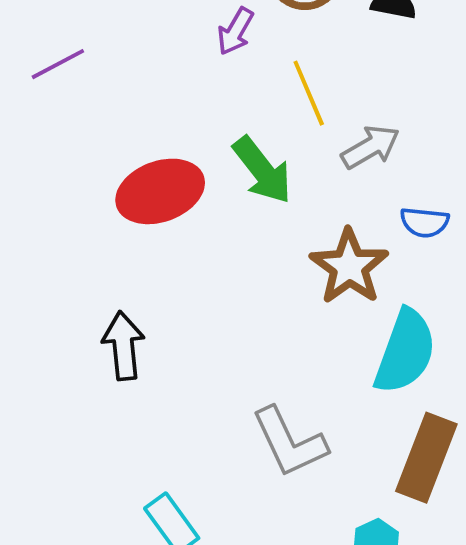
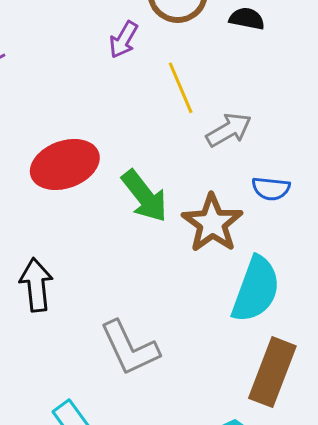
green arrow: (262, 170) -> (145, 196), moved
gray L-shape: (289, 442) -> (130, 348), moved

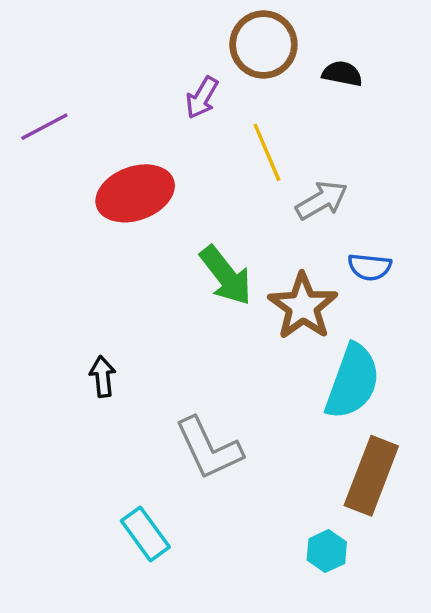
red ellipse: (65, 164) -> (135, 193), moved
black arrow: (36, 285) -> (103, 376), size x0.7

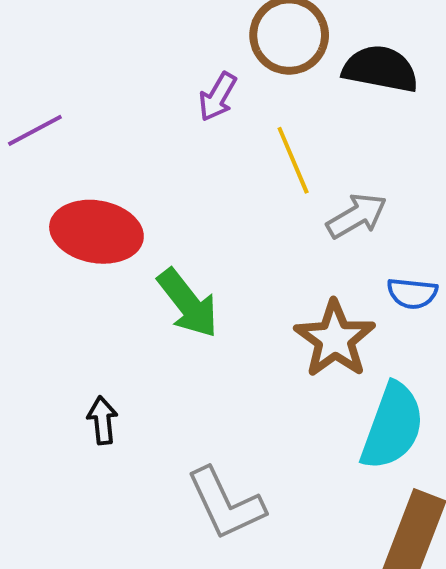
black semicircle: (342, 74) -> (380, 69), size x1.6
red ellipse: (135, 193) -> (96, 232), moved, turned 30
green arrow: (226, 276) -> (188, 303), moved

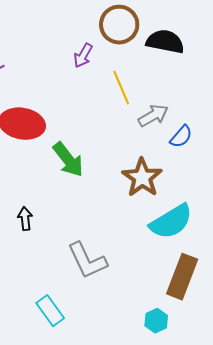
blue semicircle: (412, 293) -> (181, 137), moved, turned -55
cyan semicircle: (392, 426) -> (171, 222), turned 39

